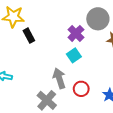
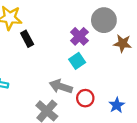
gray arrow: (59, 78) -> (61, 86), turned -54

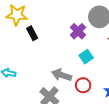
cyan square: (77, 61) -> (86, 57), moved

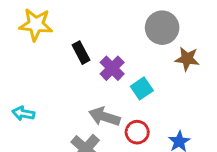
purple cross: (78, 31) -> (112, 68), moved
black rectangle: (32, 33) -> (81, 53), moved

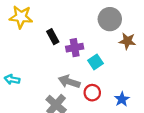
purple cross: (112, 68) -> (75, 48), turned 35

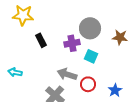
gray circle: (110, 19) -> (90, 28), moved
black rectangle: (53, 37) -> (41, 40), moved
cyan square: (96, 62) -> (91, 56), turned -32

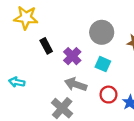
purple cross: (72, 43) -> (72, 56), moved, turned -35
red circle: (88, 84) -> (108, 95), moved

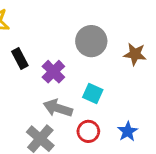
cyan square: (103, 64) -> (93, 94), moved
red circle: (108, 95) -> (88, 131), moved

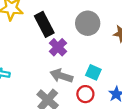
black rectangle: (20, 59) -> (44, 24), moved, size x1.5
cyan square: (93, 94) -> (93, 72), moved

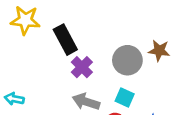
gray circle: (88, 23) -> (127, 60), moved

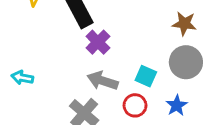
gray circle: (127, 60) -> (186, 62), moved

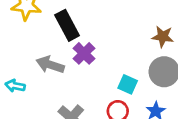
gray arrow: (103, 81) -> (50, 65), moved

